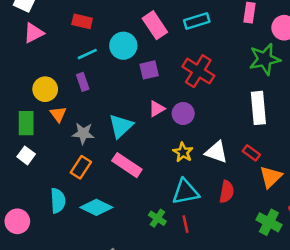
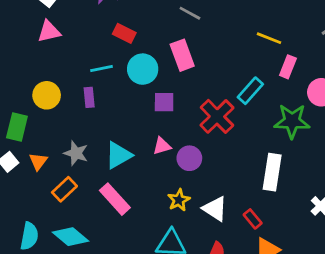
red rectangle: (82, 21) -> (124, 33), moved
cyan rectangle: (197, 21) -> (250, 91), moved, turned -45
orange triangle: (58, 114) -> (38, 161), moved
cyan semicircle: (58, 201) -> (29, 236), moved

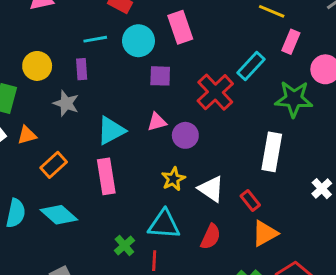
gray star: (76, 153) -> (66, 103), moved
orange triangle: (38, 161) -> (27, 135), turned 36
pink rectangle: (115, 199) -> (106, 176), turned 32

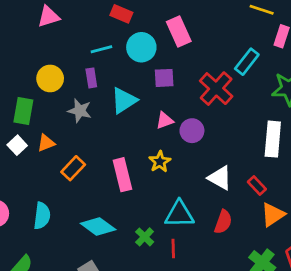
cyan triangle: (111, 131) -> (124, 101), moved
yellow star: (173, 179) -> (160, 162), moved
cyan diamond: (59, 215) -> (98, 226), moved

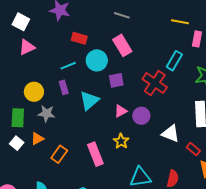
gray star: (80, 111) -> (46, 113), moved
white triangle: (220, 178) -> (171, 134), moved

